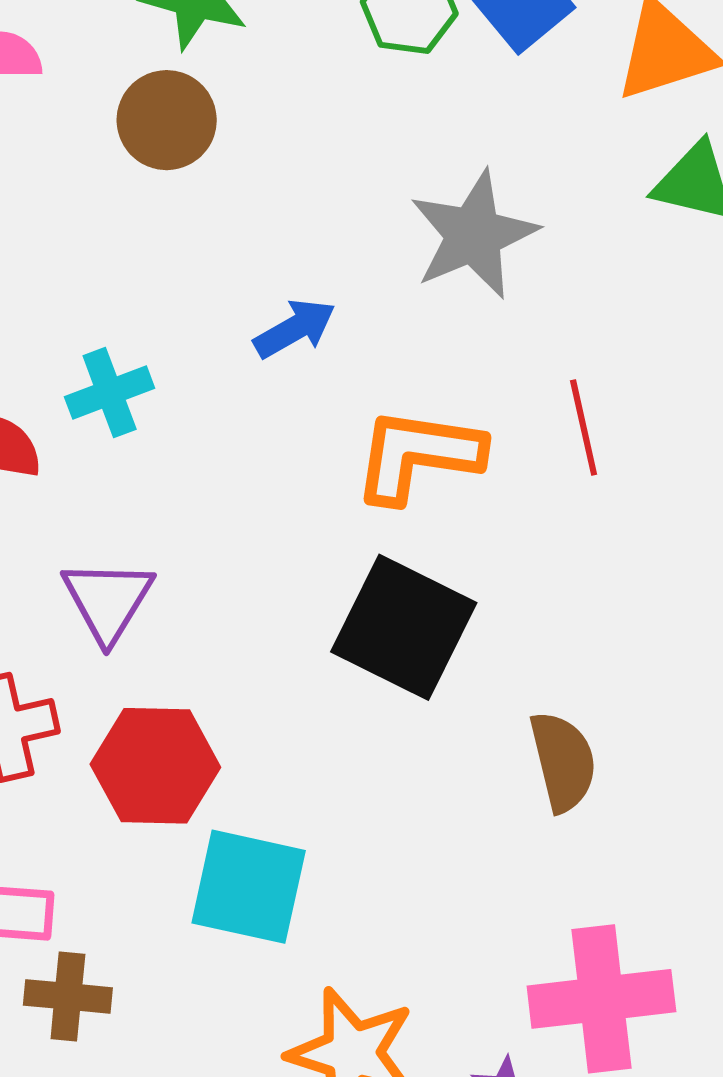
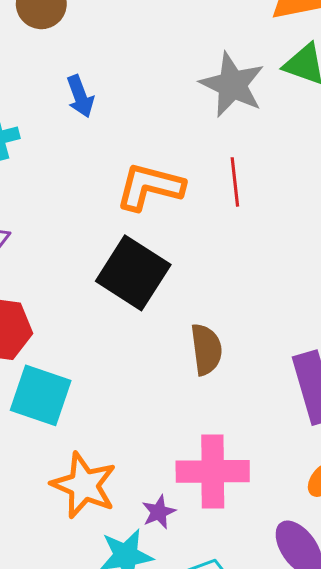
gray star: (474, 235) -> (232, 85), moved, turned -30
blue arrow: (295, 329) -> (80, 96), moved, turned 93

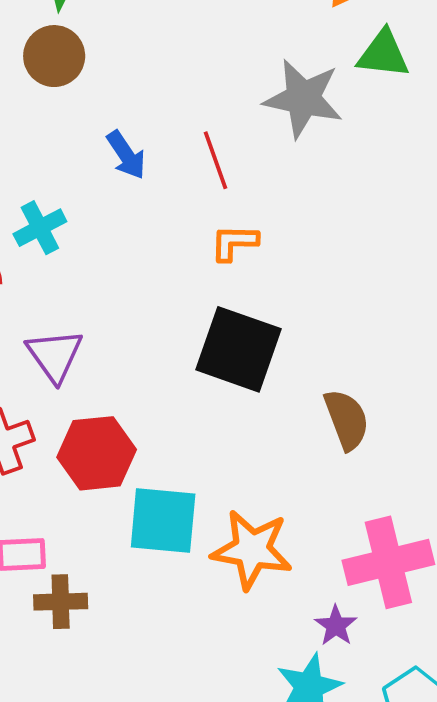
red line: (235, 182) -> (215, 160), moved
orange L-shape: (150, 187) -> (234, 243), size x0.6
orange star: (84, 485) -> (252, 550), moved

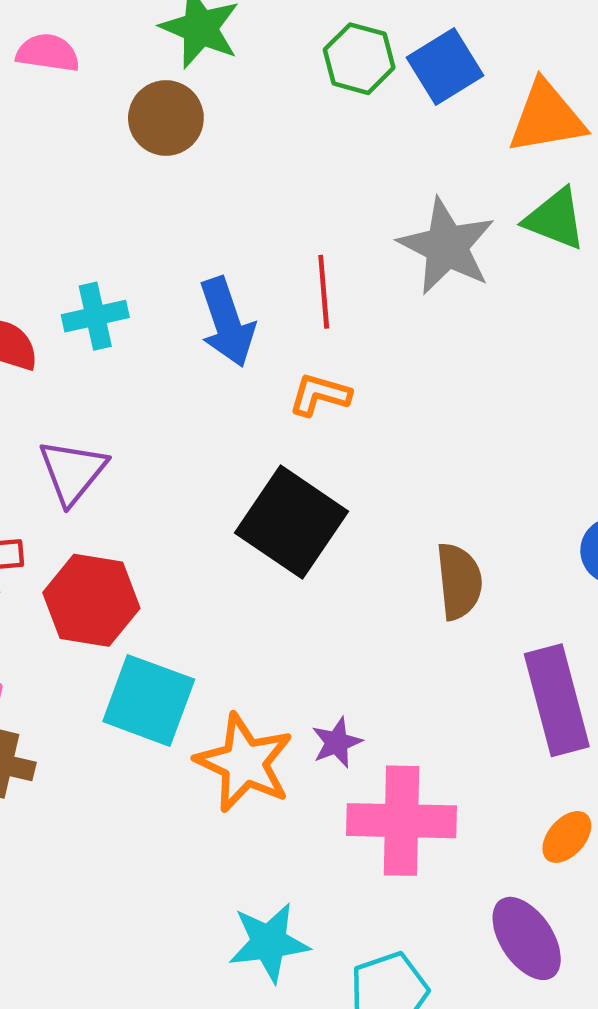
blue arrow: (126, 155) -> (227, 322), moved, size x1.4
brown semicircle: (347, 420) -> (459, 581), moved
purple star: (336, 626) -> (337, 742), moved

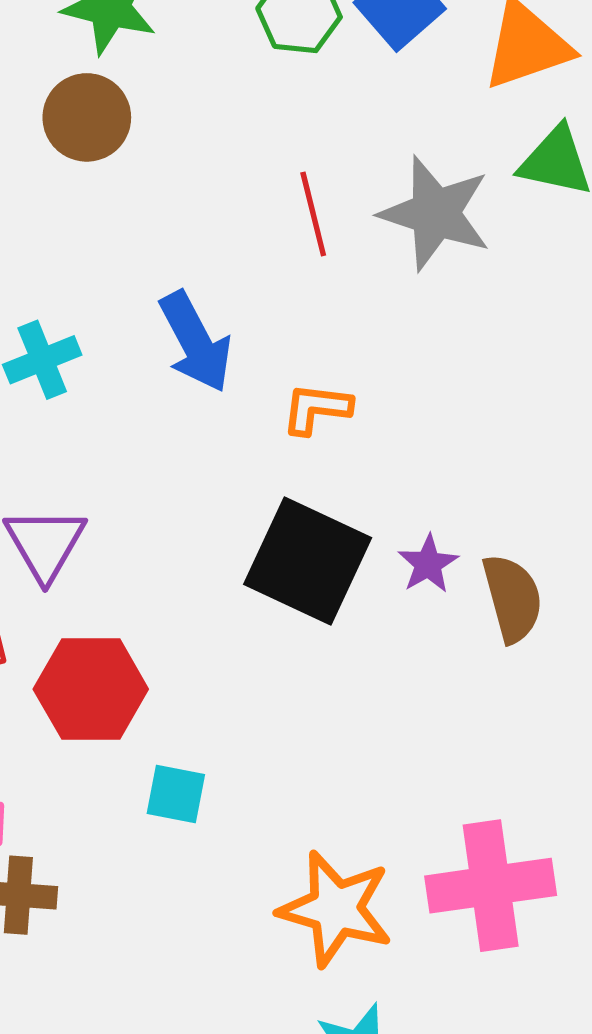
red line: (324, 292) -> (313, 214), moved
cyan square: (149, 700) -> (176, 794), size x0.6
purple star: (337, 742) -> (428, 564), moved
orange star: (244, 763) -> (336, 909), moved

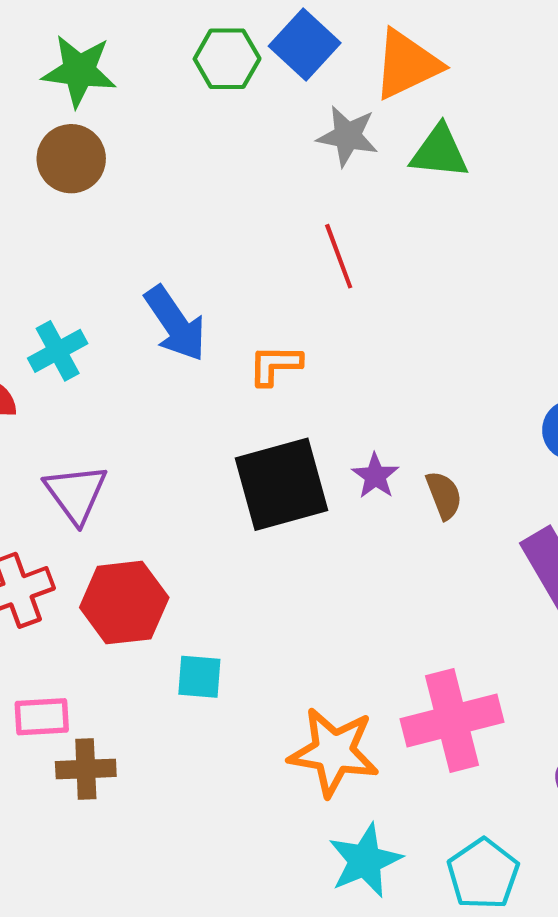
gray star: (435, 213) -> (348, 136), moved, size x0.7
red line: (313, 214) -> (339, 256), moved
black square: (308, 561) -> (281, 484), turned -34
brown semicircle: (512, 598) -> (444, 495), size x0.7

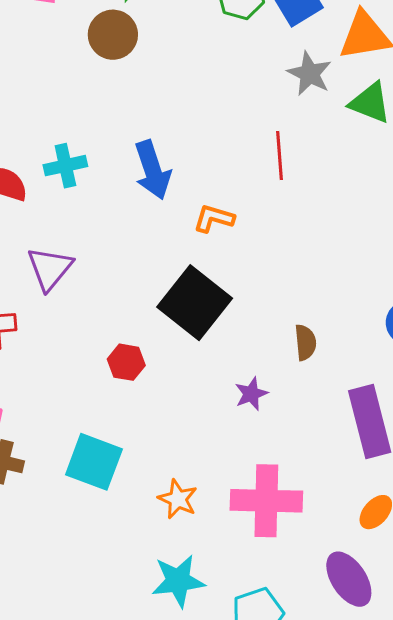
purple star: (375, 476) -> (251, 394), moved
black square: (281, 484) -> (195, 303), turned 38
red hexagon: (124, 603) -> (126, 362), moved, size x0.6
cyan square: (199, 677) -> (94, 462), moved, size x1.6
orange star: (334, 752) -> (178, 499), size x0.6

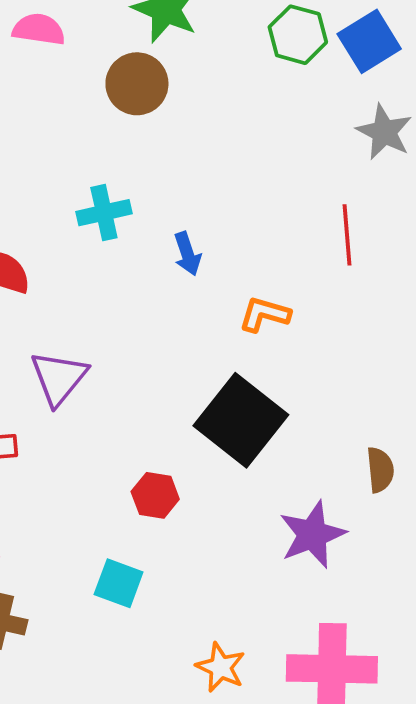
cyan cross: (65, 166) -> (104, 213), moved
blue arrow: (153, 170) -> (187, 254), size x0.6
purple star: (251, 394) -> (312, 535), size x1.6
cyan square: (94, 462) -> (119, 583), moved, size x0.7

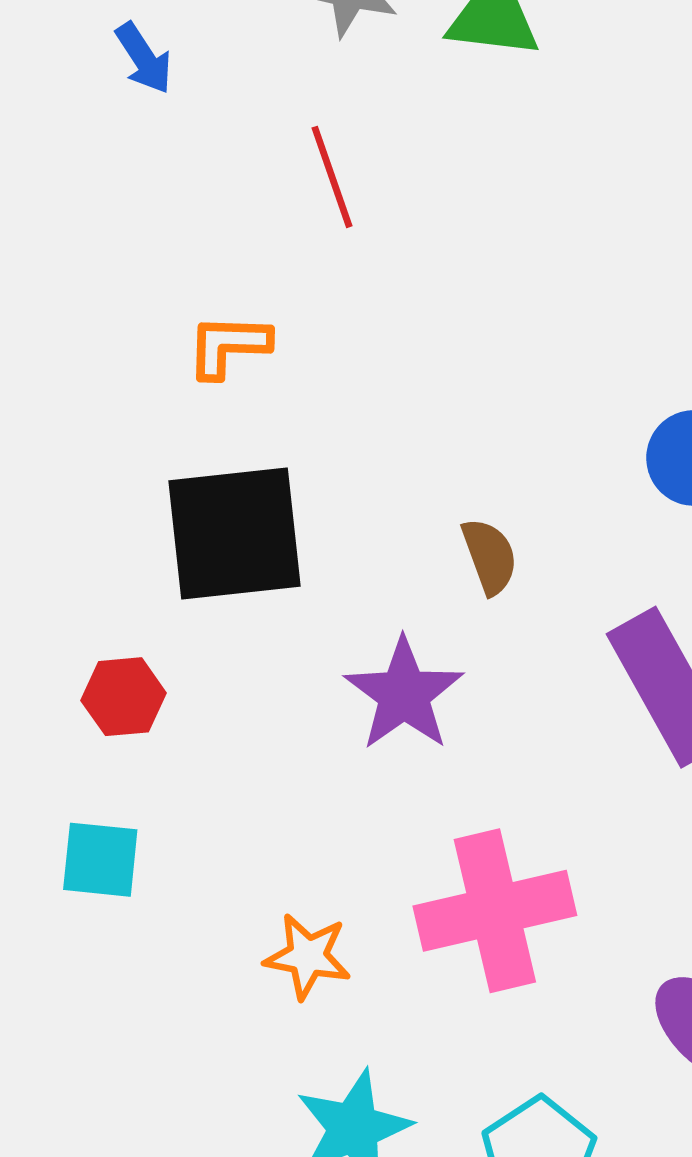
blue arrow: (187, 254) -> (144, 58), moved
black square: (241, 420) -> (234, 534), turned -30

